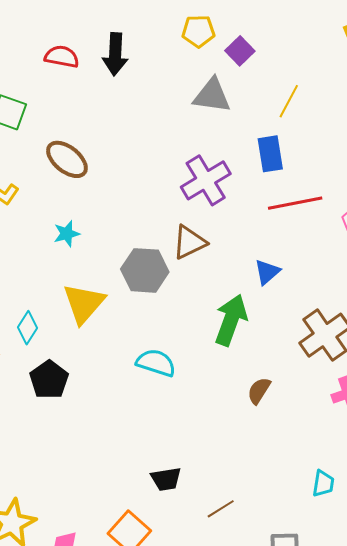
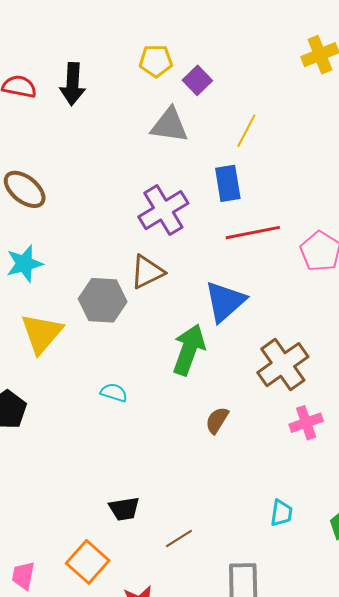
cyan star: (67, 234) -> (24, 264), size x1.4
blue triangle: (267, 272) -> (225, 302), size x1.6
cyan semicircle: (156, 363) -> (114, 393), size x0.7

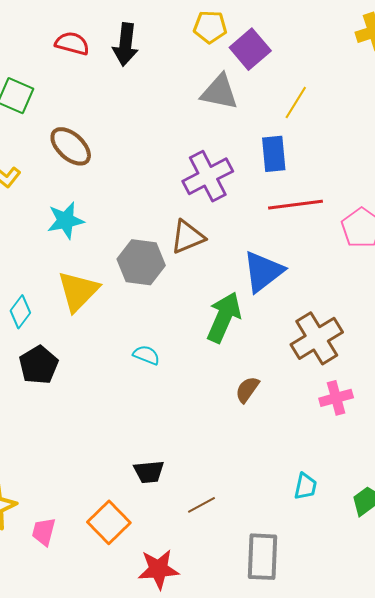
purple square: (197, 80) -> (250, 49), size x1.4

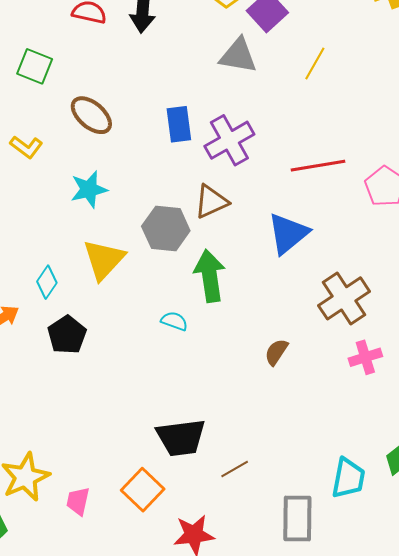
blue rectangle: (274, 154) -> (179, 124), moved
green arrow: (224, 317) -> (210, 276), moved, turned -30
black trapezoid: (149, 472) -> (181, 438), size x1.6
cyan trapezoid: (305, 486) -> (348, 478), moved, size x1.5

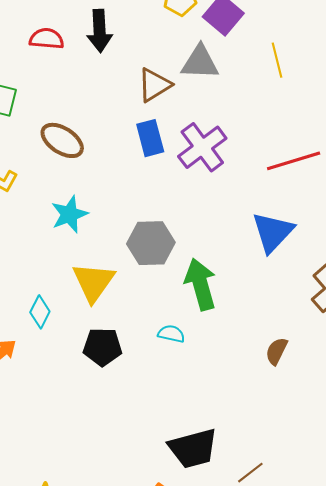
yellow line: (315, 64) -> (277, 60), turned -36
brown triangle: (211, 202) -> (154, 85), moved
black pentagon: (67, 335) -> (102, 347), moved, turned -30

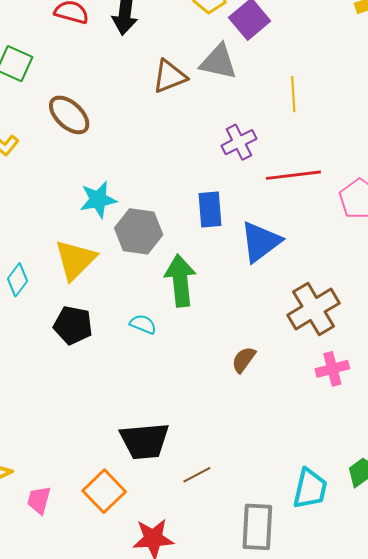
yellow line: (277, 60) -> (293, 94), moved
blue rectangle: (150, 138) -> (210, 209), moved
purple cross: (202, 147) -> (239, 142), moved, size x0.7
cyan star: (69, 214) -> (98, 200), moved

